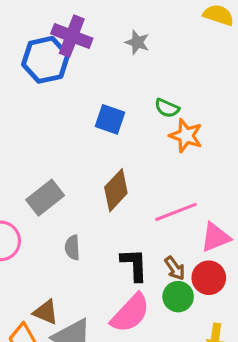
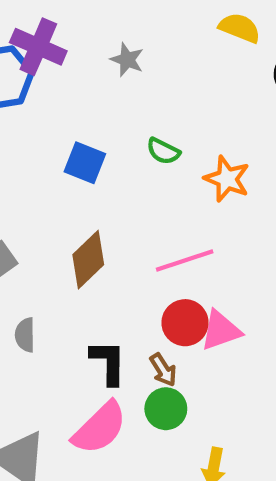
orange star: (186, 136) -> (227, 179), moved
pink line: (176, 212) -> (185, 260), moved
red circle: (209, 278) -> (185, 323), moved

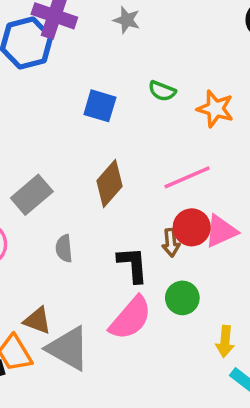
brown arrow: (163, 370) -> (171, 243), moved, turned 32

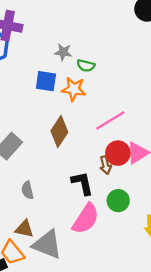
gray star: (127, 20) -> (63, 52), moved
orange star: (215, 109) -> (74, 89), moved
gray semicircle: (64, 248) -> (27, 190), moved

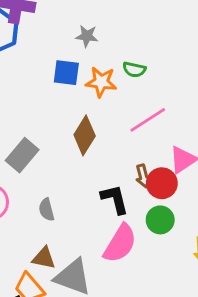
green semicircle: (86, 66) -> (134, 70), moved
red circle: (118, 153) -> (162, 183), moved

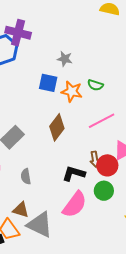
black L-shape: (115, 199) -> (74, 174), turned -65

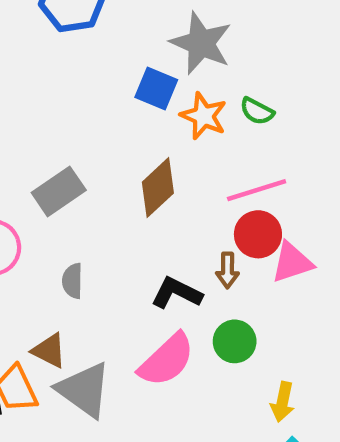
gray star: (65, 59) -> (201, 43), size x1.8
red circle: (107, 165) -> (258, 234), moved

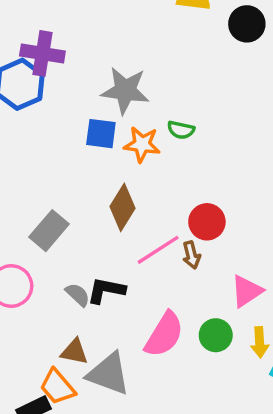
pink line: (257, 190) -> (158, 250), moved
pink triangle: (292, 262) -> (247, 291), moved
gray semicircle: (72, 281) -> (78, 295), turned 148
black L-shape: (177, 293) -> (106, 290), moved
green circle: (235, 341) -> (216, 335), moved

